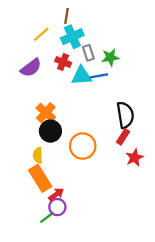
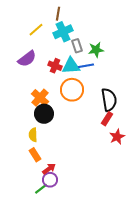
red cross: (63, 62) -> (55, 66), moved
orange circle: (83, 146) -> (72, 90), moved
orange rectangle: (40, 178) -> (35, 155), size x0.6

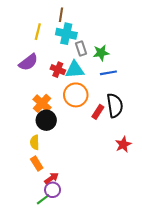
yellow line: (36, 30) -> (38, 32), turned -35
cyan cross: (63, 32) -> (66, 34), turned 36
blue line: (86, 66) -> (108, 73), moved
red rectangle: (107, 119) -> (98, 112), moved

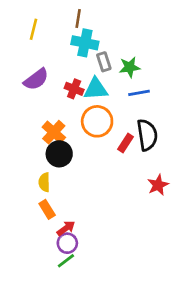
yellow line: (38, 32) -> (33, 29), moved
green line: (43, 199) -> (66, 261), moved

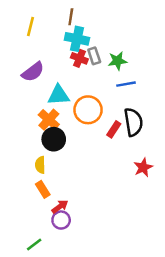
red cross: (74, 89) -> (79, 58), moved
cyan triangle: (96, 89) -> (59, 95), moved
green line: (66, 261) -> (34, 245), moved

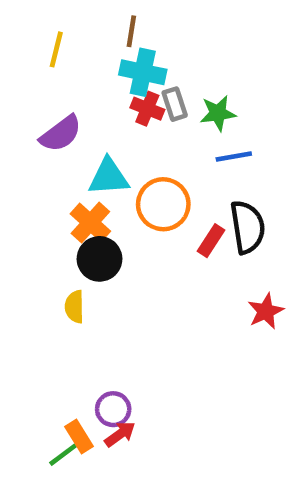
orange rectangle: (43, 189) -> (79, 436), moved
red arrow: (60, 207) -> (120, 434), moved

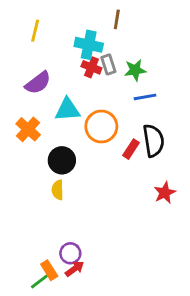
brown line: (131, 31) -> (117, 19), moved
orange cross: (90, 222) -> (28, 129), moved
yellow semicircle: (74, 307) -> (58, 190), moved

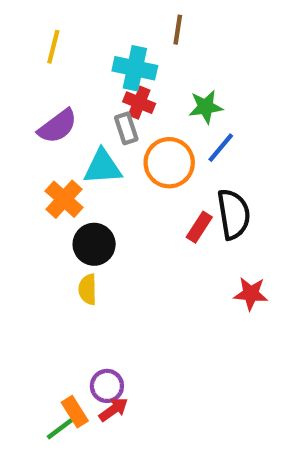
gray rectangle: (108, 65) -> (126, 128), moved
blue line: (145, 97) -> (221, 148), turned -40
orange circle: (101, 127) -> (169, 163), moved
orange cross: (28, 129) -> (64, 199), moved
red star: (165, 193) -> (251, 294), turned 30

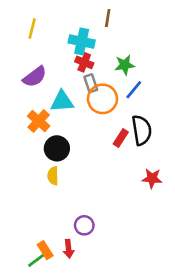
gray rectangle: (126, 128) -> (91, 83), moved
purple circle: (107, 386) -> (84, 225), moved
red arrow: (113, 410) -> (69, 249), turned 120

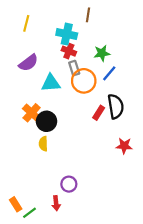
orange cross: (39, 121) -> (32, 113), moved
orange rectangle: (45, 250) -> (16, 204), moved

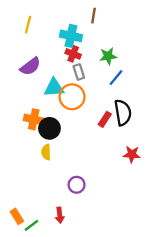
orange circle: (84, 81) -> (72, 97), moved
orange cross: (32, 113) -> (34, 119), turned -30
purple circle: (69, 184) -> (77, 185), moved

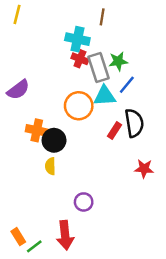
yellow line: (28, 25) -> (17, 14), moved
purple semicircle: (30, 66) -> (18, 90), moved
gray rectangle: (79, 72) -> (98, 67), moved, size x1.6
cyan triangle: (54, 88) -> (105, 96), moved
red arrow: (60, 215) -> (65, 235), size x1.6

